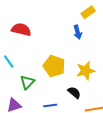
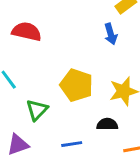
black semicircle: (74, 93) -> (107, 124), turned -40

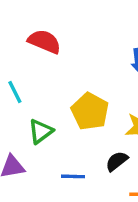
black semicircle: (107, 124) -> (117, 161), turned -48

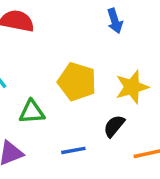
green triangle: (41, 131) -> (32, 112), turned 44

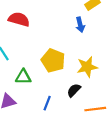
blue line: (73, 150) -> (47, 103), turned -64

